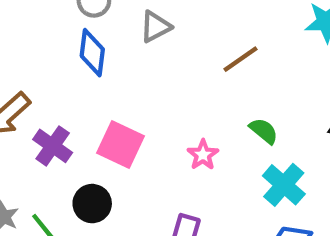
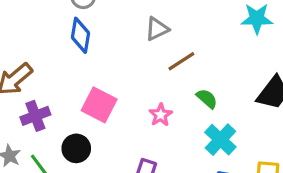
gray triangle: (155, 27) -> (157, 29), moved
brown line: (241, 59) -> (181, 61), moved
purple cross: (53, 146) -> (35, 116), moved, turned 32

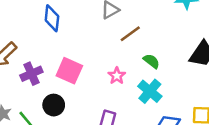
purple cross: (35, 116) -> (31, 74), moved
cyan cross: (220, 140) -> (150, 91), moved

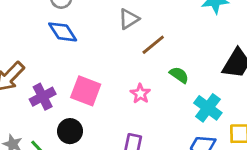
blue diamond: (52, 18) -> (63, 32), turned -36
cyan cross: (150, 91) -> (208, 108), moved

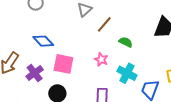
blue diamond: (63, 32) -> (43, 41), moved
cyan cross: (208, 108) -> (127, 73), moved

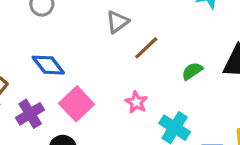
green semicircle: (126, 42) -> (192, 71), moved, turned -64
pink square: (63, 64) -> (77, 104), turned 30

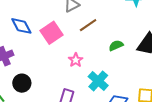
pink square: (77, 104) -> (51, 33), moved

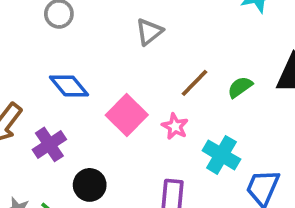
brown line: (88, 25) -> (194, 83), moved
pink square: (51, 33) -> (127, 115), moved

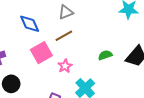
brown line: (194, 83) -> (64, 36), moved
blue diamond: (69, 86) -> (30, 24), moved

